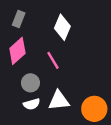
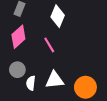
gray circle: (30, 83) -> (17, 70), moved
white semicircle: (32, 104) -> (31, 83), turned 112

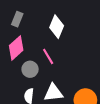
gray circle: (17, 70) -> (30, 69), moved

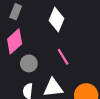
pink line: (48, 56) -> (63, 57), moved

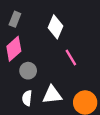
pink line: (63, 57) -> (71, 58), moved

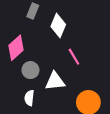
gray rectangle: (15, 19) -> (33, 11), moved
white triangle: (52, 95) -> (55, 81), moved

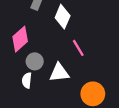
white semicircle: (29, 98) -> (27, 80), moved

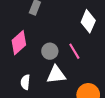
white diamond: (63, 17) -> (88, 21), moved
gray circle: (35, 61) -> (50, 51), moved

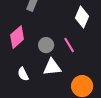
white semicircle: (25, 82) -> (23, 74), turned -32

